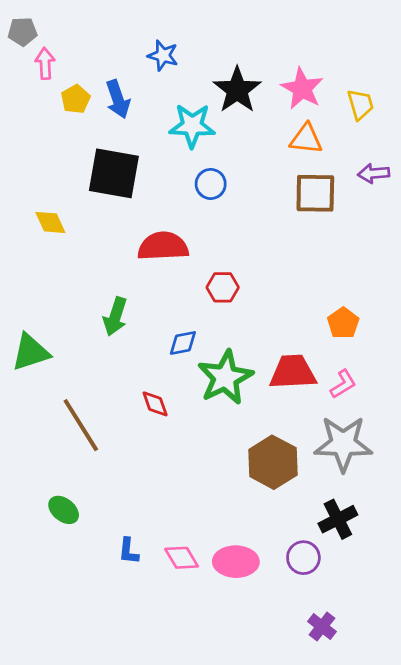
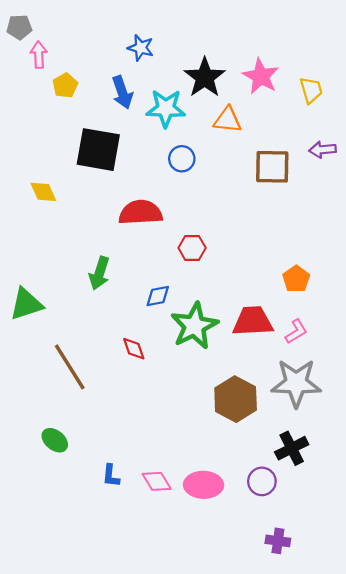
blue arrow: (118, 99) -> (122, 92), moved
orange triangle: (306, 139) -> (228, 120), moved
purple cross: (322, 627) -> (278, 541), turned -30

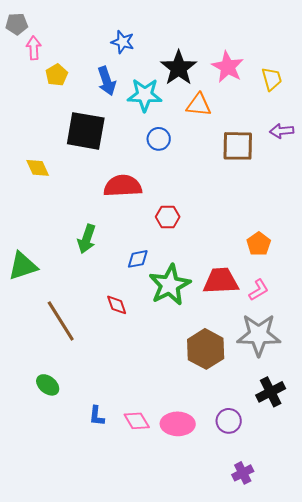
black cross: (292, 448) -> (271, 392), moved
purple cross: (278, 541) -> (243, 473), turned -35

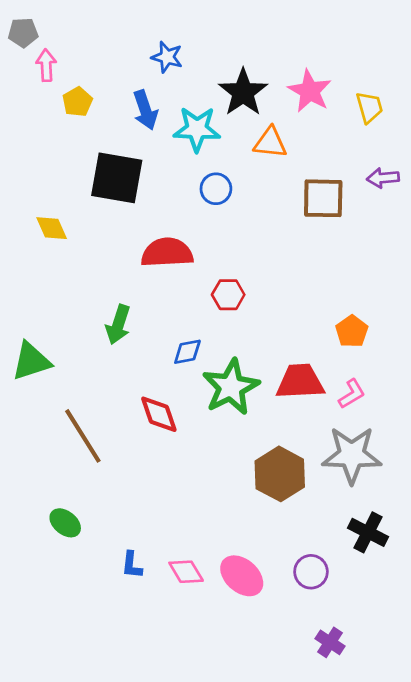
red diamond: (117, 305) -> (159, 414), size x1.4
black cross: (271, 392) -> (368, 532), turned -36
pink ellipse: (178, 424) -> (242, 576), turned 40
purple cross: (243, 473) -> (330, 642), turned -30

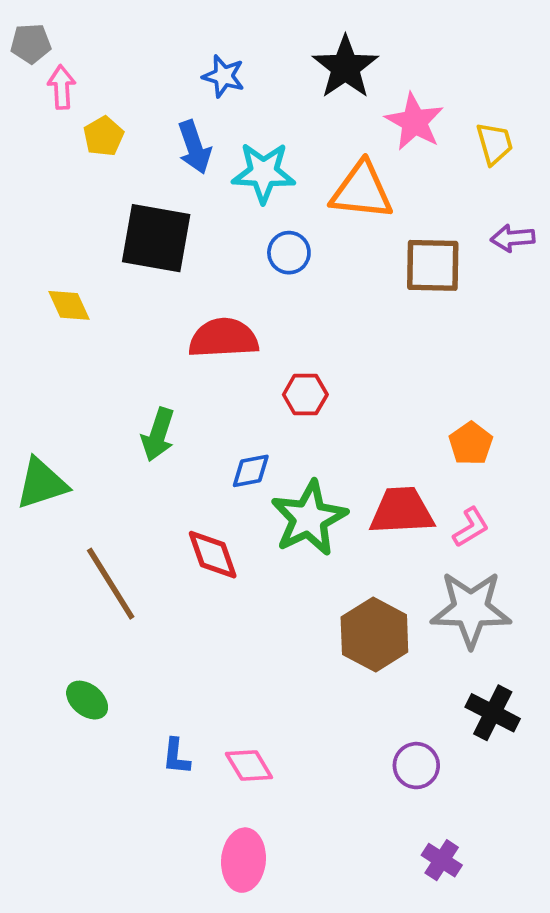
black star: (243, 92) -> (345, 67), moved
orange triangle: (270, 143) -> (362, 191), size x1.4
pink ellipse: (242, 576) -> (244, 860), moved, turned 54

